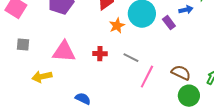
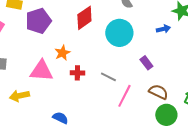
purple rectangle: (169, 23) -> (146, 63), moved
orange star: (117, 26) -> (62, 53), moved

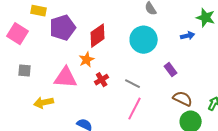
red diamond: (84, 18) -> (98, 36), moved
red cross: (77, 73) -> (102, 80), turned -32
pink line: (124, 96) -> (135, 109), moved

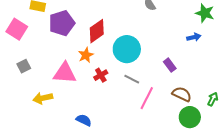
blue arrow: (188, 36) -> (194, 37), moved
cyan circle: (144, 40) -> (127, 49), moved
gray square: (25, 71) -> (24, 66), turned -32
pink line: (135, 109) -> (147, 98), moved

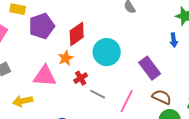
blue arrow: (194, 37) -> (174, 40), turned 96
purple rectangle: (170, 65) -> (150, 68), size x1.6
gray line: (132, 79) -> (98, 94), moved

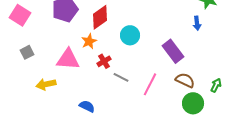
cyan circle: (107, 52) -> (130, 35), size x0.7

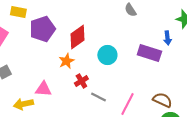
blue arrow: (197, 23) -> (167, 38), moved
purple rectangle: (173, 51) -> (149, 53), moved, turned -35
pink triangle: (68, 59) -> (43, 89), moved, size x0.7

